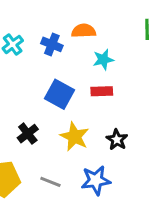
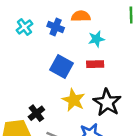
black cross: (28, 134) -> (36, 113), moved
black star: (117, 140) -> (107, 102), size x1.6

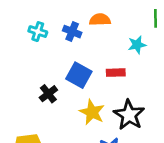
cyan cross: (24, 27) -> (38, 32), turned -35
cyan star: (96, 39) -> (137, 45), moved
black cross: (36, 113) -> (48, 94), moved

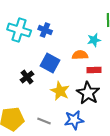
orange semicircle: (100, 20) -> (80, 55), moved
cyan cross: (38, 32) -> (19, 30), size x1.6
red rectangle: (116, 73) -> (94, 70), moved

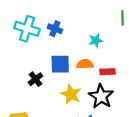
cyan star: (94, 40) -> (96, 41), moved
orange semicircle: (80, 55) -> (85, 64), moved
blue square: (50, 63) -> (60, 64), turned -30

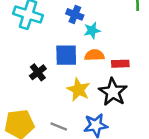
blue cross: (55, 29) -> (75, 14), moved
cyan star: (96, 41) -> (92, 30), moved

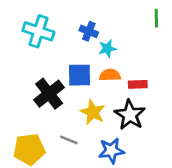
black cross: (38, 72) -> (49, 94), size x1.6
gray line: (59, 126) -> (69, 140), moved

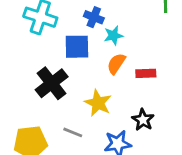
blue square: (79, 75) -> (77, 47), moved
orange semicircle: (110, 75) -> (116, 64), turned -54
black star: (130, 115) -> (143, 120), moved, size x0.7

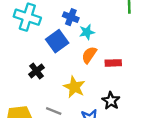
blue square: (77, 47) -> (57, 41), turned -35
black cross: (52, 83) -> (36, 71), size x0.6

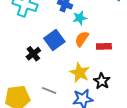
blue square: (57, 41) -> (54, 40), moved
yellow star: (74, 87) -> (80, 73), moved

